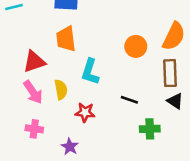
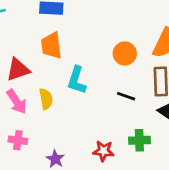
black line: (129, 100) -> (126, 96), moved
red star: (85, 112) -> (103, 151), moved

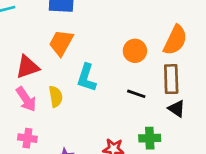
orange trapezoid: (51, 45) -> (61, 43), turned 36

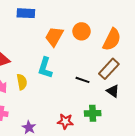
orange trapezoid: (61, 43) -> (54, 36), moved
orange circle: (135, 51) -> (82, 31), moved
brown rectangle: (171, 79) -> (109, 69), turned 45

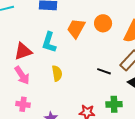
cyan L-shape: (45, 68) -> (49, 42), moved
yellow semicircle: (22, 82) -> (57, 73), moved

